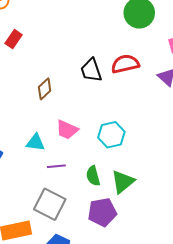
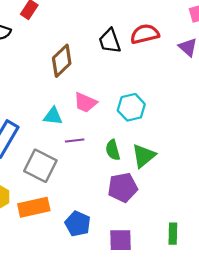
brown diamond: (45, 89) -> (62, 61), size x1.4
gray square: (50, 204) -> (40, 166), moved

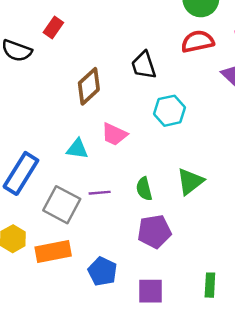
red semicircle: (145, 34) -> (198, 41), moved
cyan hexagon: (131, 107) -> (169, 111), moved
purple line: (75, 140) -> (100, 193), moved
green triangle: (144, 156) -> (190, 181), moved

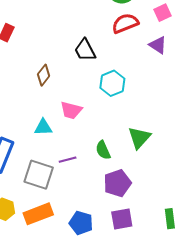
brown diamond: (89, 86) -> (44, 75), size x0.7
purple square: (151, 291) -> (122, 219), moved

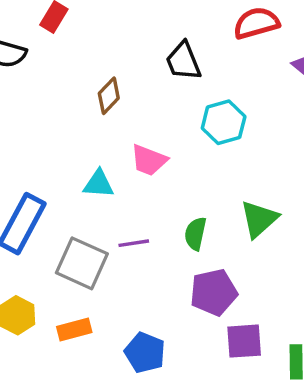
green semicircle: (103, 150) -> (195, 234), turned 30
orange rectangle: (38, 214) -> (74, 329), size x0.7
purple square: (122, 219) -> (244, 341), moved

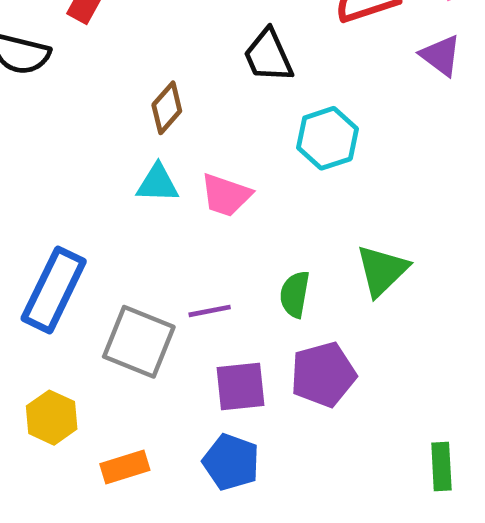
cyan triangle: (99, 184) -> (157, 183), moved
orange rectangle: (74, 329) -> (125, 467), moved
purple square: (244, 341) -> (240, 386), moved

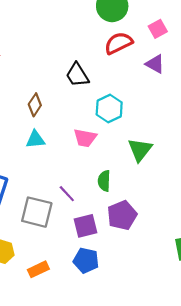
pink trapezoid: (226, 195) -> (85, 138), moved
green triangle: (382, 270) -> (140, 150), moved
purple line: (210, 311) -> (67, 194), turned 66

